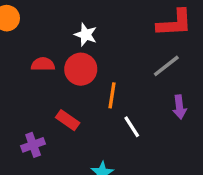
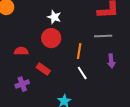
red semicircle: (43, 64) -> (21, 51), moved
gray line: (166, 66) -> (103, 36), turned 36
orange line: (112, 95) -> (79, 51), moved

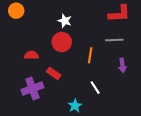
white line: (82, 73) -> (95, 88), moved
purple cross: (22, 84) -> (32, 89), size x1.5

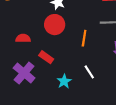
purple cross: (32, 89) -> (24, 73), turned -30
cyan star: (75, 106) -> (64, 81), moved

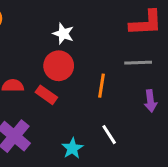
red rectangle: (46, 57) -> (46, 95), moved

